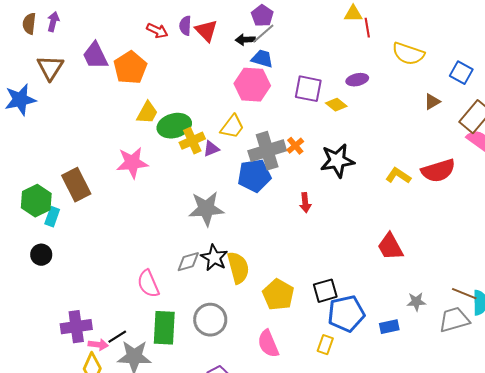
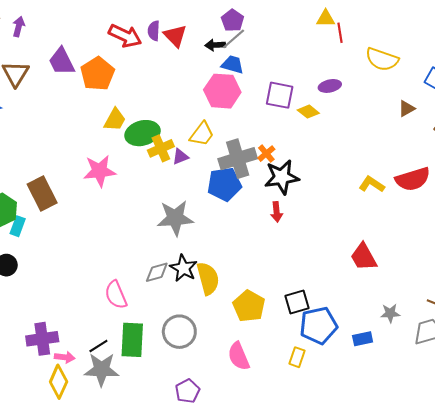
red arrow: (157, 31) -> (125, 36), size x1.5
black star: (337, 161) -> (282, 177), moved
black line: (117, 337) -> (98, 346), moved

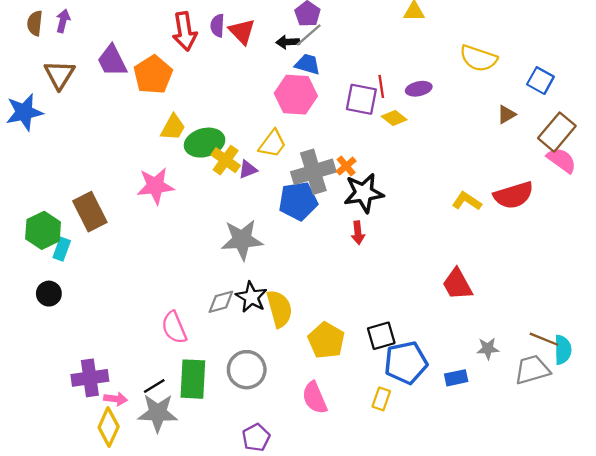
red line: (340, 33) -> (381, 86), moved
red arrow: (125, 36) -> (185, 31), turned 56
yellow cross: (161, 148) -> (226, 160), turned -30

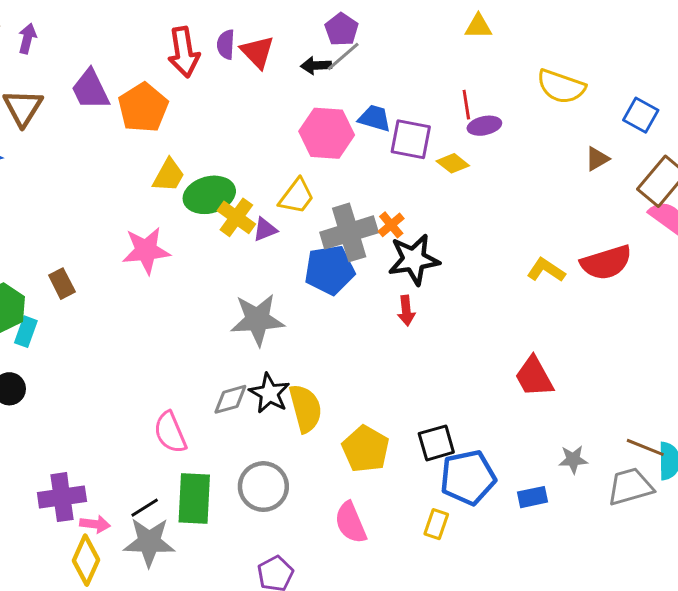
blue trapezoid: (308, 64) -> (375, 118), moved
red line: (381, 86) -> (466, 105), moved
brown rectangle: (90, 212) -> (62, 284), size x0.6

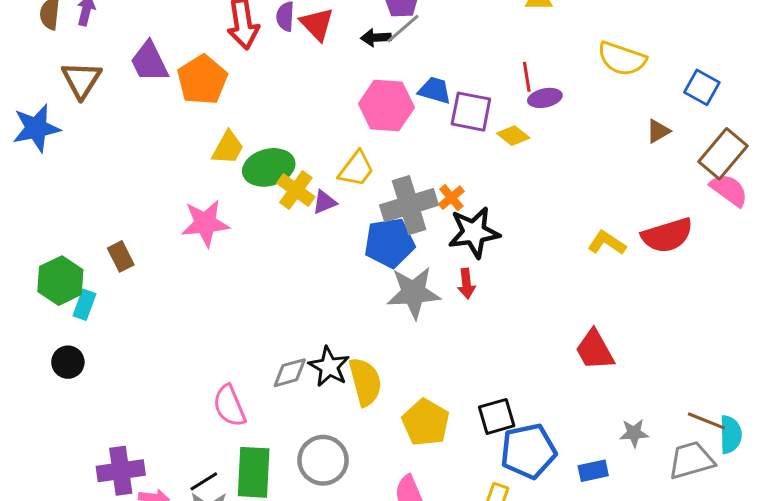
gray star: (257, 320) -> (414, 293), moved

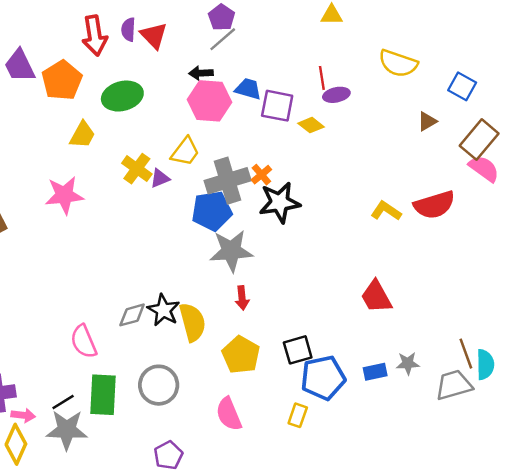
black arrow: (376, 38) -> (201, 73), moved
green ellipse: (269, 167) -> (122, 96), moved
red arrow: (466, 284) -> (242, 298), moved
brown line: (706, 421) -> (466, 354), turned 48
blue rectangle: (593, 471) -> (375, 372), moved

